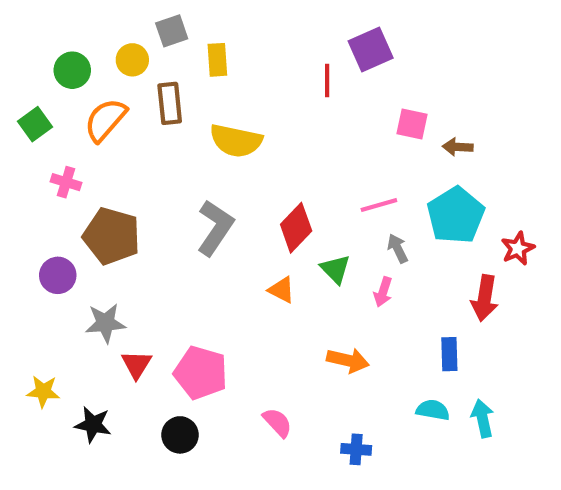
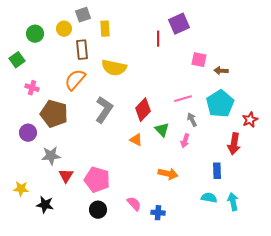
orange semicircle: (105, 120) -> (75, 80), moved
black circle: (180, 435) -> (98, 210), moved
blue cross: (356, 449) -> (158, 213), moved

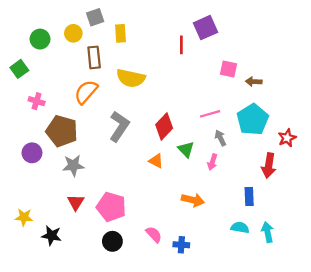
gray star: (51, 156) -> (73, 165), moved

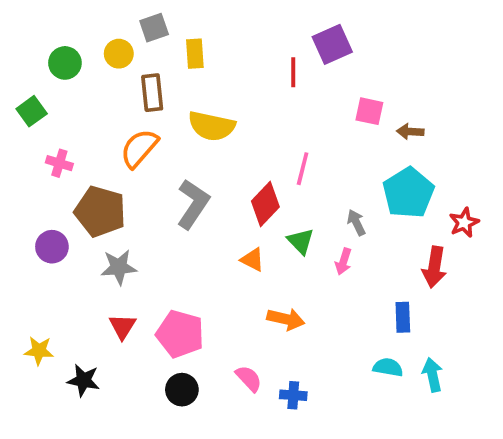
pink line: (210, 114) -> (303, 169), moved, turned -60
orange arrow: (193, 200) -> (286, 319), moved

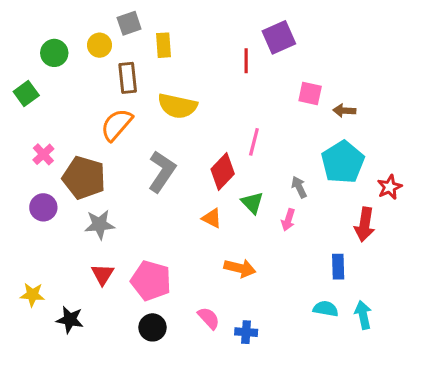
pink cross: (59, 163) -> (43, 154), moved, turned 30

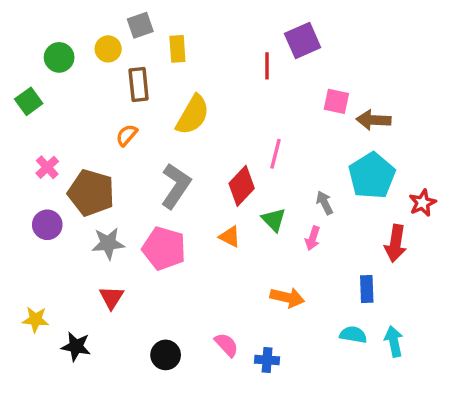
yellow semicircle: (177, 106) -> (193, 115), turned -72
brown arrow: (344, 111) -> (374, 120), size x1.4
orange semicircle: (117, 125) -> (127, 135), size x0.6
orange arrow: (240, 268) -> (287, 297), moved
pink pentagon: (151, 281) -> (164, 248), moved

